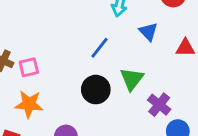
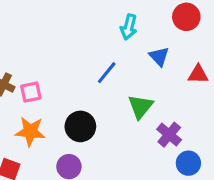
black circle: (96, 90) -> (80, 126), moved

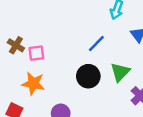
black circle: (80, 126) -> (88, 76), moved

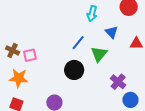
green triangle: (120, 72) -> (99, 54), moved
orange star: (33, 83) -> (19, 78), moved

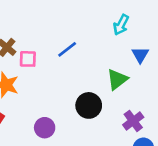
blue line: (78, 43) -> (67, 49), moved
black circle: (74, 70) -> (89, 105), moved

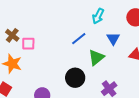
blue line: (67, 49) -> (79, 39), moved

